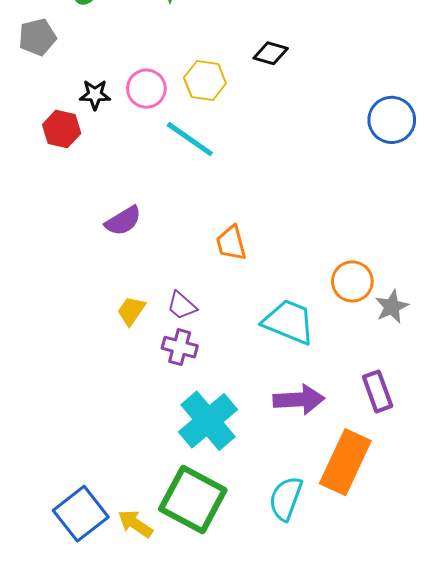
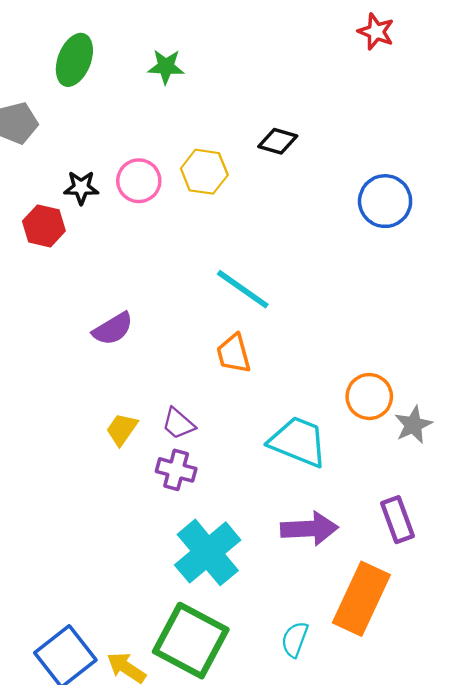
blue circle: (392, 120) -> (385, 201), moved
cyan line: (190, 139) -> (243, 289), moved
cyan semicircle: (286, 498) -> (295, 639), size x0.7

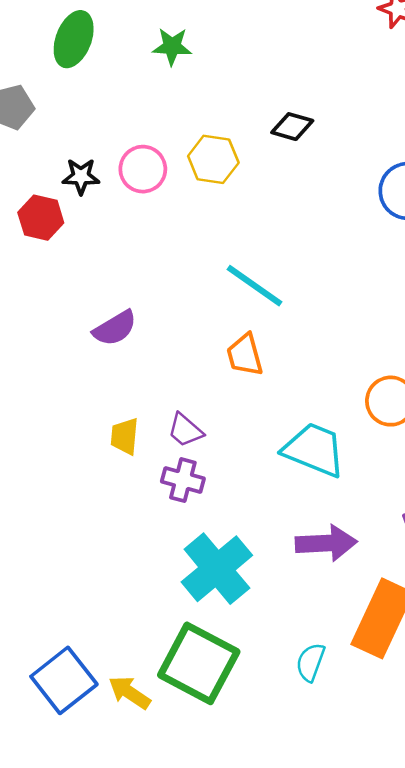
yellow trapezoid: (122, 429) -> (125, 436), turned -30

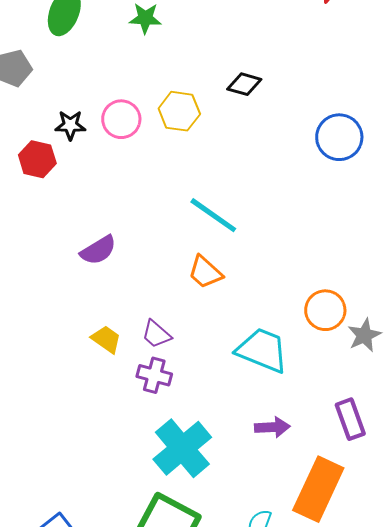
orange trapezoid: (245, 355) -> (205, 272), turned -33
yellow trapezoid: (125, 436) -> (106, 339), turned 120
purple arrow: (326, 543) -> (272, 427), size x0.7

